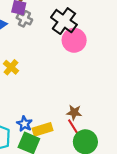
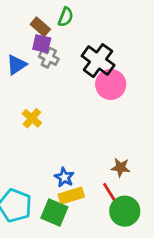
brown star: (74, 112) -> (121, 167), moved
blue star: (24, 124) -> (64, 177), moved

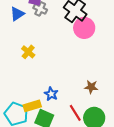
red line: (111, 194) -> (75, 113), moved
yellow rectangle: (71, 196) -> (32, 106), moved

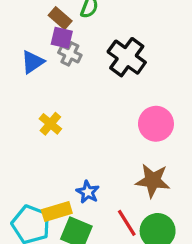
pink circle: (84, 28) -> (156, 124), moved
brown star: (91, 87) -> (153, 181), size x1.5

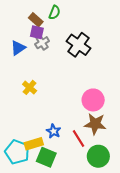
gray cross: (70, 54) -> (42, 43), turned 32
pink circle: (156, 124) -> (93, 100), moved
red line: (127, 223) -> (79, 139), moved

